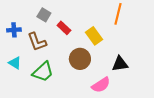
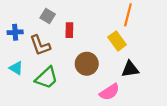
red rectangle: (64, 28) -> (69, 30), turned 48
yellow rectangle: (94, 36) -> (117, 41), moved

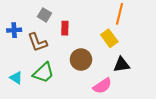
cyan triangle: (16, 68) -> (16, 78), moved

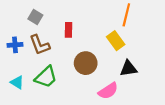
gray square: (45, 15) -> (35, 17), moved
blue cross: (14, 30) -> (15, 45), moved

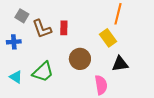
gray square: (35, 17) -> (22, 16), moved
brown L-shape: (40, 45) -> (42, 29), moved
pink semicircle: (108, 91) -> (101, 85), turned -66

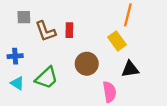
gray square: (22, 16) -> (24, 17), turned -32
blue cross: (14, 42) -> (15, 56), moved

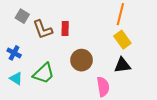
gray square: (24, 17) -> (22, 16), turned 32
yellow rectangle: (117, 41) -> (122, 40), moved
blue cross: (15, 56) -> (14, 53), turned 32

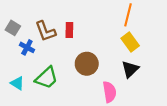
gray square: (22, 16) -> (13, 28), moved
blue cross: (14, 53) -> (27, 47), moved
black triangle: (122, 65) -> (130, 69), turned -36

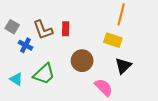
yellow rectangle: (130, 42) -> (113, 40), moved, turned -36
pink semicircle: (110, 92) -> (104, 87), turned -36

